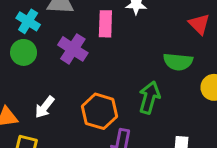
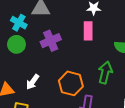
pink rectangle: (105, 24) -> (88, 31), moved
purple cross: (73, 49) -> (51, 41), turned 36

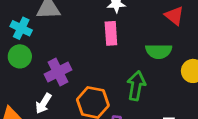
purple cross: (51, 41) -> (58, 72), moved

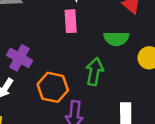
purple cross: (58, 72) -> (19, 58), turned -35

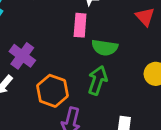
green semicircle: (116, 39) -> (105, 48), moved

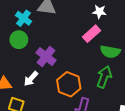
pink rectangle: (80, 25) -> (92, 34), turned 42

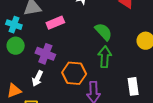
pink rectangle: (92, 34) -> (55, 23), moved, turned 36
green semicircle: (110, 52) -> (103, 32), turned -126

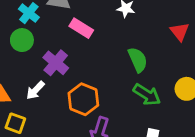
pink rectangle: (55, 23) -> (81, 28), turned 36
green arrow: (105, 57) -> (147, 95), moved, turned 100

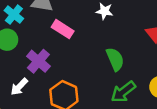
green arrow: (147, 95) -> (123, 92), turned 110

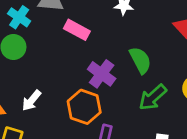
purple cross: (38, 61) -> (102, 74), moved

